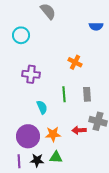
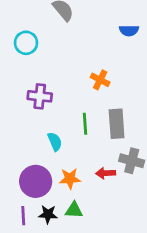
gray rectangle: (87, 94) -> (117, 124), size x1.5

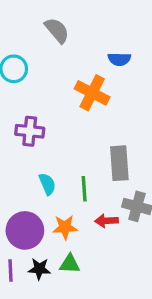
blue semicircle: (129, 30) -> (119, 59), moved
orange cross: (100, 80) -> (92, 93), moved, size x1.5
green line: (85, 124) -> (84, 189), moved

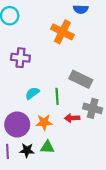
gray rectangle: (119, 163) -> (81, 79), turned -60
cyan semicircle: (47, 184) -> (32, 93), turned -104

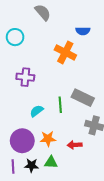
green line: (57, 96) -> (60, 105), moved
red arrow: (72, 118) -> (75, 145), moved

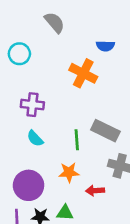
cyan semicircle: (37, 111) -> (35, 138), moved, turned -96
orange star: (48, 139) -> (69, 172), moved

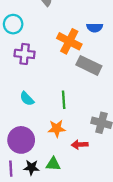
blue semicircle: (105, 46) -> (95, 28), moved
purple cross: (32, 105) -> (25, 54), moved
gray rectangle: (105, 131) -> (89, 65), moved

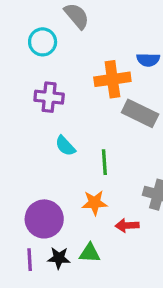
cyan circle: (13, 24) -> (43, 42), moved
orange cross: (69, 41) -> (112, 79), turned -35
cyan semicircle: (27, 99) -> (65, 146), moved

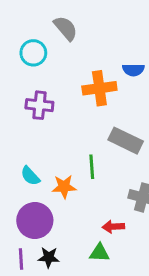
gray rectangle: (140, 113) -> (126, 141), moved
cyan semicircle: (65, 146) -> (30, 176), moved
orange star: (95, 203) -> (64, 187), moved
green triangle: (90, 253) -> (99, 253), moved

